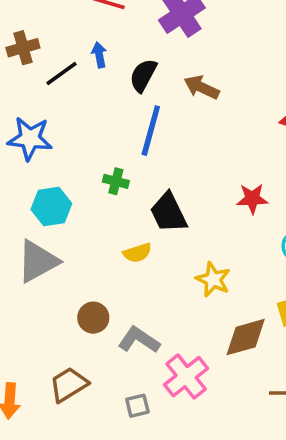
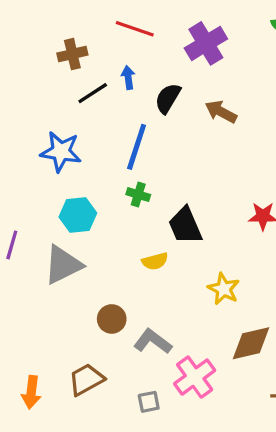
brown cross: (23, 48) -> (72, 54), moved
blue line: (151, 131) -> (137, 147), moved

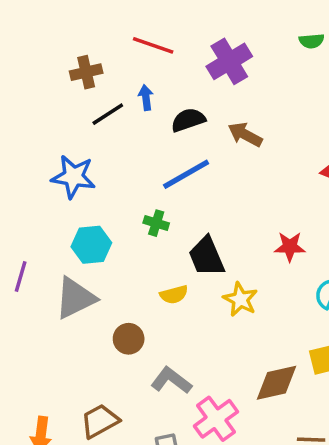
black semicircle: (168, 98) -> (188, 120), turned 40
blue line: (137, 147) -> (186, 174), moved, turned 42
yellow star: (224, 289) -> (240, 299), moved
brown circle: (112, 319) -> (129, 339), moved

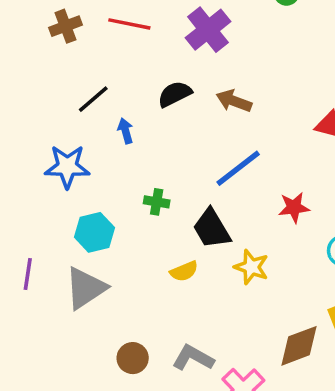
brown cross: (86, 72) -> (66, 26), moved
blue arrow: (146, 98) -> (125, 131), moved
blue line: (186, 174) -> (238, 168), moved
brown circle: (129, 339) -> (133, 358), moved

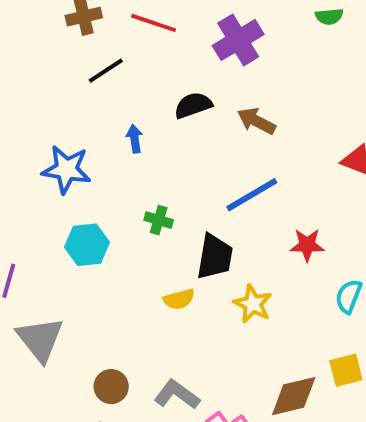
black line: (93, 99) -> (106, 71), moved
black trapezoid: (212, 229) -> (215, 257), turned -147
gray triangle: (86, 288) -> (40, 339), moved, turned -42

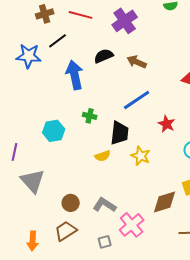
blue arrow: (135, 139) -> (75, 75), size x2.0
blue star: (66, 169) -> (29, 56), moved
red star: (307, 245) -> (167, 124), turned 30

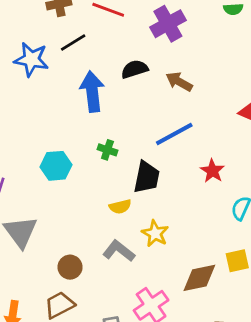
yellow star: (141, 156) -> (155, 234), moved
gray L-shape: (105, 205) -> (119, 251), moved

